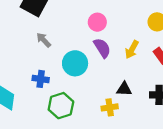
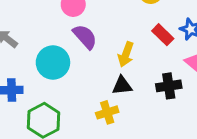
yellow arrow: (132, 50) -> (126, 54), moved

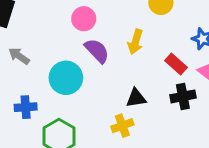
red rectangle: (163, 35) -> (176, 64), moved
yellow arrow: (126, 54) -> (135, 42), moved

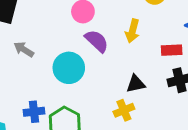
red rectangle: (176, 64) -> (172, 50), turned -42
blue cross: (26, 107) -> (34, 112), moved

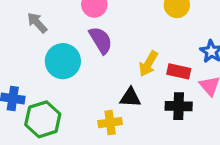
yellow arrow: (132, 31) -> (148, 64), moved
gray arrow: (24, 49) -> (37, 23), moved

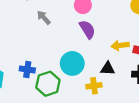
cyan circle: (63, 61) -> (72, 63), moved
yellow arrow: (148, 64) -> (120, 45), turned 54

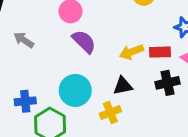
blue cross: (27, 69) -> (25, 101), moved

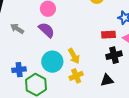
purple semicircle: (84, 42) -> (46, 30), moved
yellow arrow: (131, 52) -> (74, 56), moved, turned -98
black triangle: (123, 86) -> (107, 80), moved

